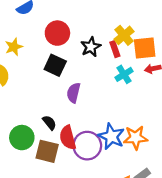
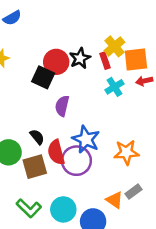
red circle: (57, 33) -> (56, 62), moved
blue star: (111, 136) -> (86, 139), moved
brown square: (47, 151) -> (35, 167), turned -30

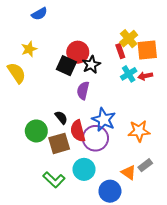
black star: (80, 58) -> (91, 65), moved
red arrow: (144, 81) -> (145, 76), moved
cyan circle: (63, 209) -> (84, 169), moved

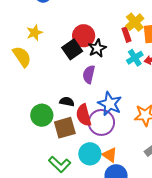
black square: (66, 66) -> (72, 49), turned 30
black semicircle: (61, 117) -> (67, 102), turned -40
orange triangle: (129, 172) -> (110, 155), moved

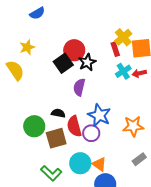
purple circle: (101, 122) -> (91, 133), size x0.7

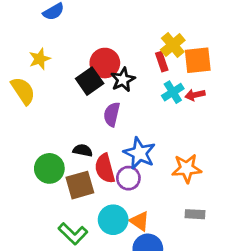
gray rectangle: (139, 159) -> (195, 214), turned 40

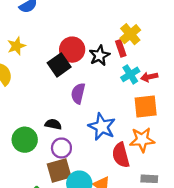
orange square: (198, 60) -> (146, 106), moved
black star: (123, 80) -> (99, 55), moved
red semicircle: (105, 168) -> (121, 155), moved
purple circle: (128, 178) -> (61, 148), moved
brown square: (80, 185) -> (59, 171), moved

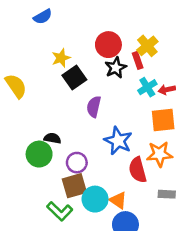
yellow star: (16, 46) -> (61, 58), moved
red circle: (72, 50) -> (108, 45), moved
black semicircle: (53, 124) -> (52, 138), moved

